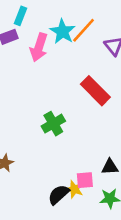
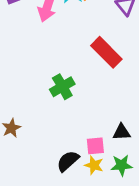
yellow star: (74, 189) -> (94, 165), moved

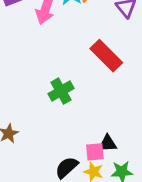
black triangle: (121, 132) -> (108, 143), moved

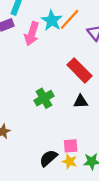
black triangle: (108, 143) -> (81, 102), moved

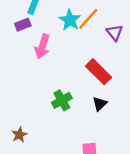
pink arrow: (32, 34) -> (42, 46), moved
black triangle: (81, 102) -> (100, 104), turned -40

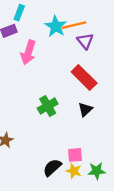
orange line: (88, 19) -> (74, 25), turned 35
purple triangle: (115, 33) -> (85, 41), moved

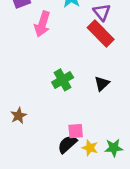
red rectangle: (84, 78) -> (101, 34), moved
pink square: (75, 155) -> (76, 131), moved

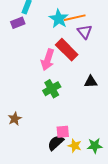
pink arrow: (42, 24) -> (48, 60), moved
red rectangle: (101, 34) -> (67, 50), moved
black triangle: (102, 84) -> (91, 82), moved, turned 40

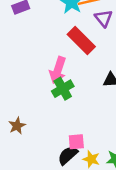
pink arrow: (48, 60) -> (58, 70), moved

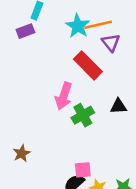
green cross: (63, 89) -> (83, 115), moved

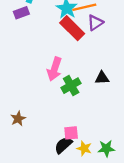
purple triangle: (111, 43) -> (95, 23), turned 35
red rectangle: (88, 65) -> (72, 28), moved

